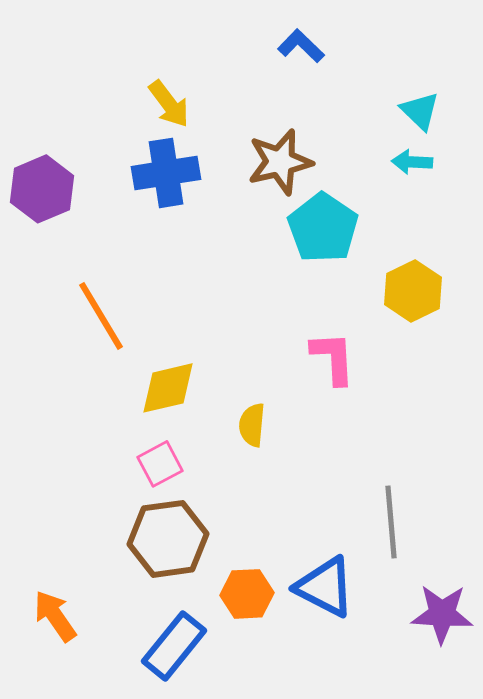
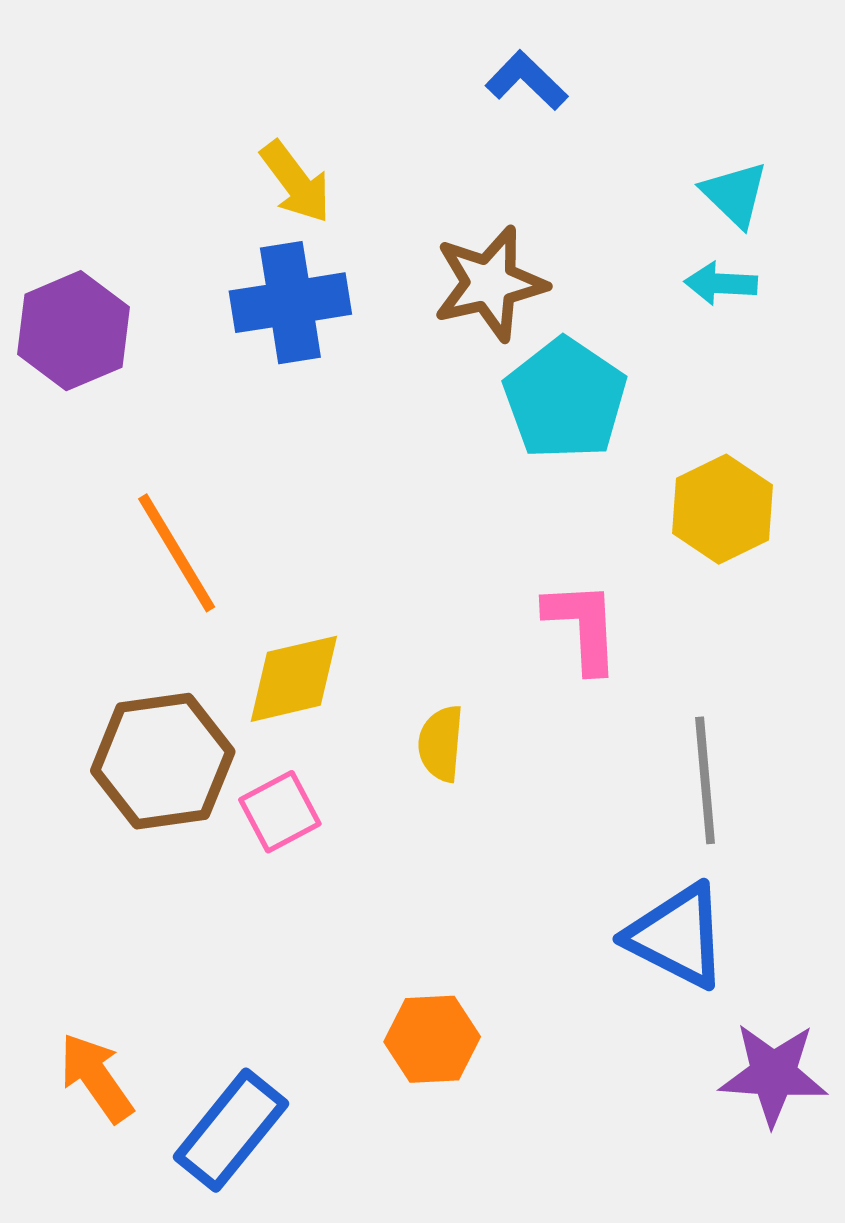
gray line: (391, 522) -> (705, 780), moved
brown hexagon: (168, 539) -> (163, 761), moved
blue triangle: (325, 587) -> (677, 936), moved
blue rectangle: (174, 646) -> (231, 1130), moved

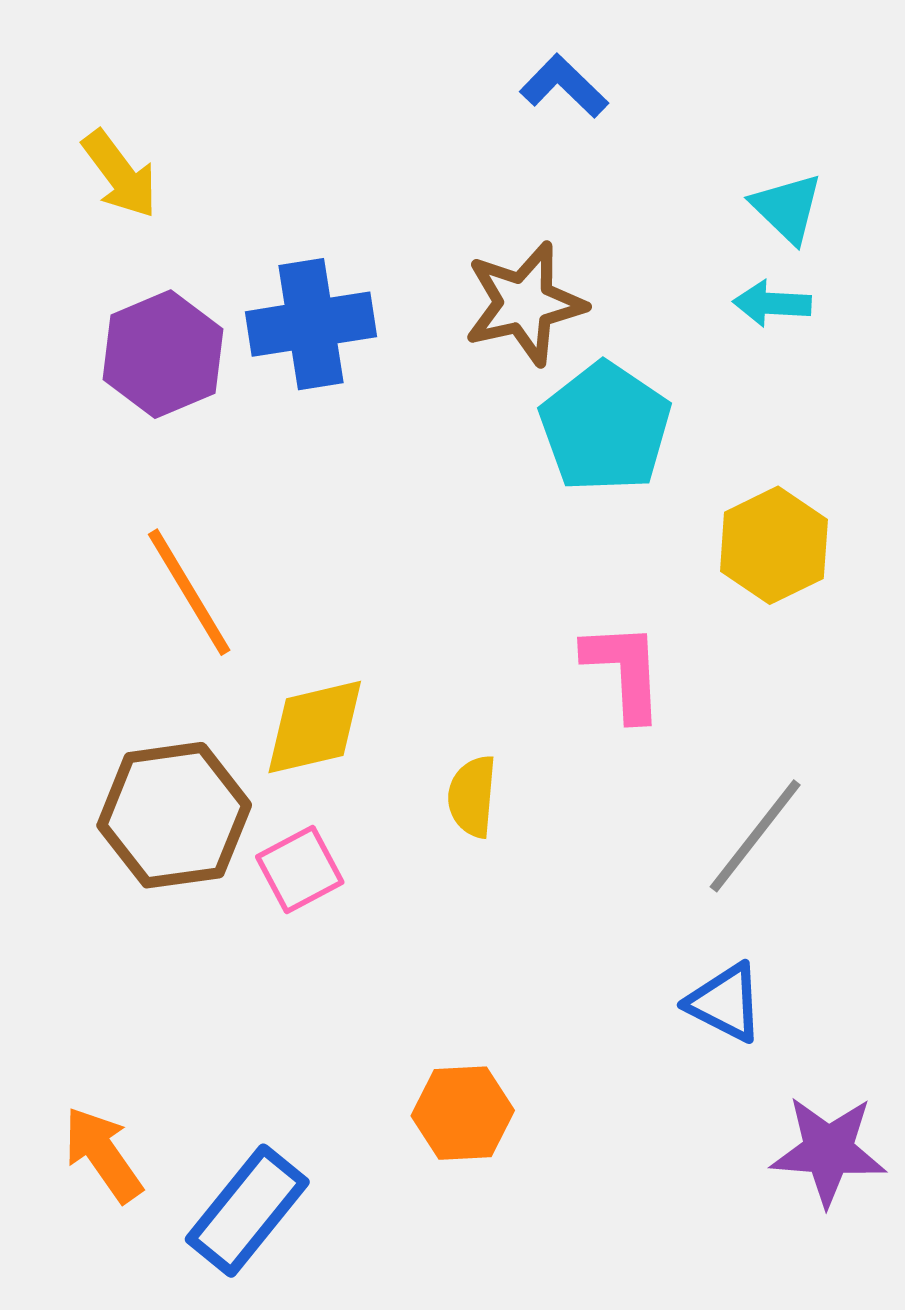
yellow arrow: (296, 182) -> (120, 174), moved
purple hexagon: (73, 331) -> (163, 354), moved
gray line: (705, 780) -> (755, 836), turned 43
blue triangle: (677, 936) -> (725, 1003), size x0.7

